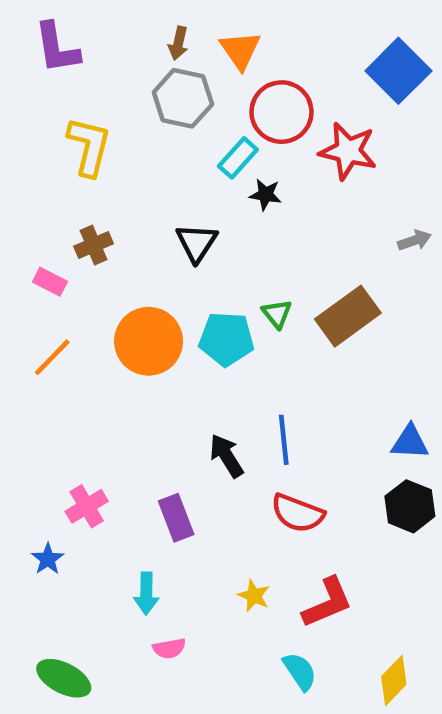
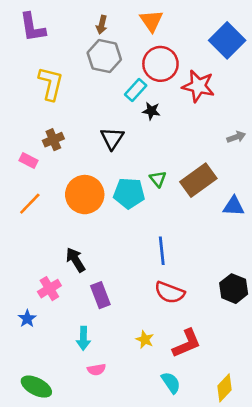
orange triangle: (240, 50) -> (151, 21), moved
blue triangle: (410, 442) -> (234, 206), moved
black arrow: (226, 456) -> (76, 260), moved

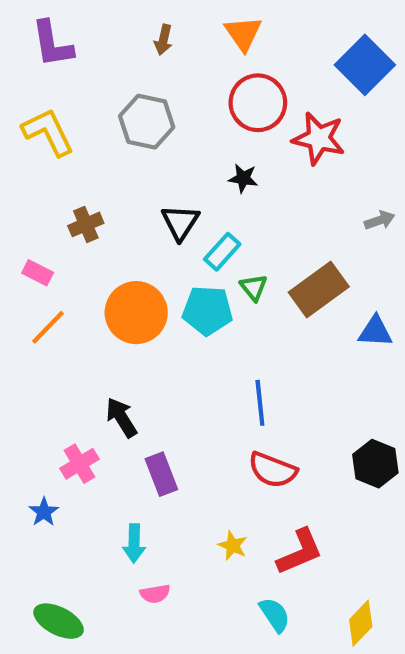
gray hexagon: (104, 56) -> (147, 122), moved
yellow L-shape: (51, 83) -> (48, 132), moved, turned -40
cyan rectangle: (136, 90) -> (222, 252), moved
pink rectangle: (29, 161) -> (38, 273), moved

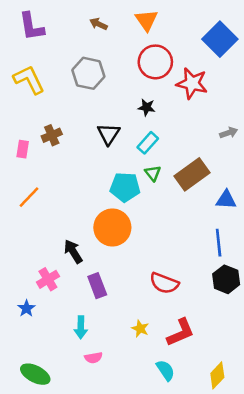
brown arrow: (163, 40) -> (98, 24), turned 102
cyan rectangle: (222, 252) -> (148, 143), moved
pink rectangle: (38, 273) -> (23, 149), moved, turned 72
orange circle: (136, 313) -> (112, 227), moved
blue line: (260, 403) -> (219, 243), moved

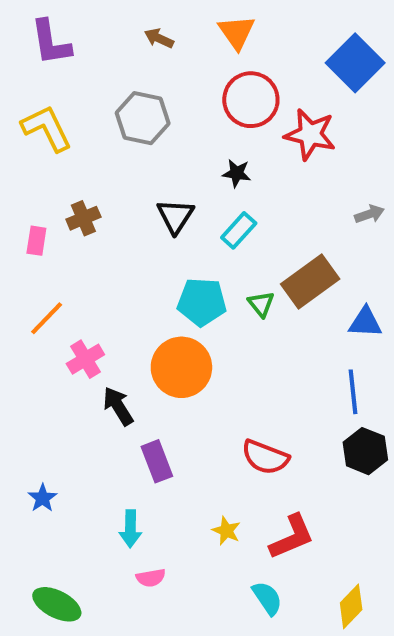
green triangle: (153, 173) -> (261, 304), moved
pink cross: (48, 279) -> (85, 359), moved

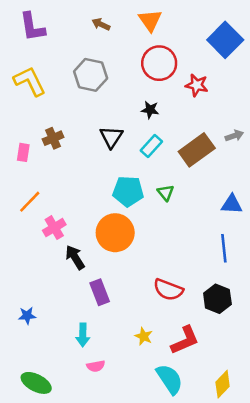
red star: (310, 134) -> (197, 85), size x0.7
brown rectangle: (310, 281) -> (197, 150), moved
black hexagon: (365, 451) -> (217, 299), moved
blue star: (43, 498) -> (27, 316), turned 30
cyan semicircle: (267, 598) -> (170, 379), size x1.4

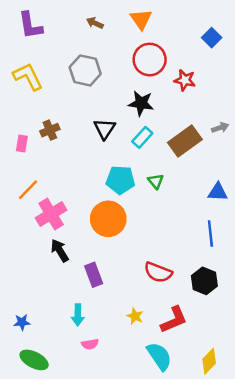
blue square: (225, 40) -> (212, 38), size x0.6
black star: (150, 110) -> (141, 103), size x1.5
pink cross: (54, 228) -> (51, 214), size x1.4
black arrow: (75, 257) -> (60, 250), moved
blue star: (27, 316) -> (22, 322), moved

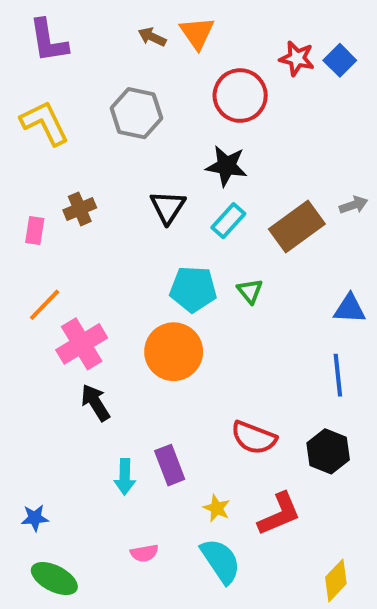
orange triangle: (141, 19) -> (197, 33), moved
red star: (185, 80) -> (297, 58), moved
purple rectangle: (94, 275) -> (170, 465), moved
cyan arrow: (78, 315) -> (125, 477), moved
cyan semicircle: (159, 356) -> (221, 561), moved

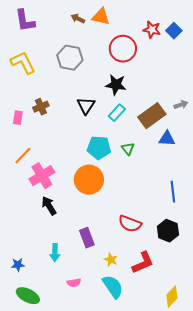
orange triangle: (197, 33) -> (101, 17), turned -42
blue triangle: (350, 309) -> (167, 139), moved
cyan arrow: (125, 477) -> (55, 253), moved

